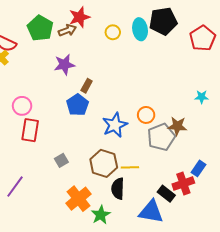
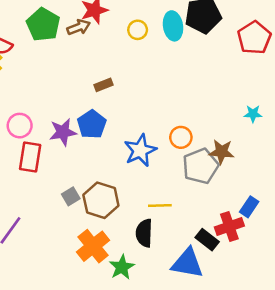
purple star: (64, 65) -> (63, 132), moved
brown rectangle: (87, 86) -> (104, 85), moved, turned 40
brown hexagon: (104, 163) -> (101, 200), moved

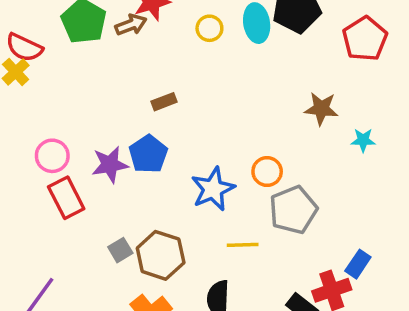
brown star: (222, 152) -> (321, 109), moved
red rectangle: (30, 157) -> (66, 198), turned -36
yellow line: (160, 206) -> (243, 245), moved

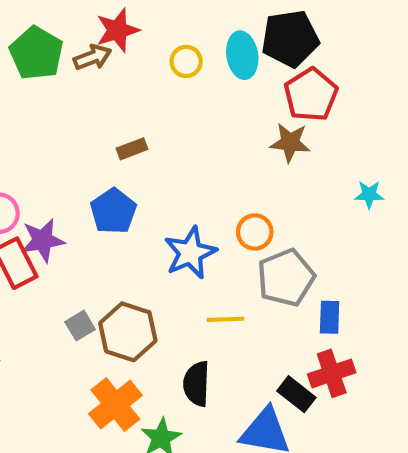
red pentagon: (365, 39) -> (311, 95), moved
brown star: (321, 109) -> (290, 143), moved
purple star: (110, 165) -> (43, 240), moved
blue rectangle: (358, 264) -> (330, 317), moved, turned -32

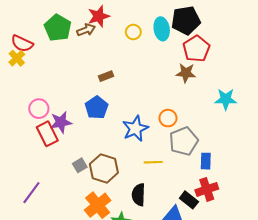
cyan star: (369, 195) -> (226, 99), size x1.5

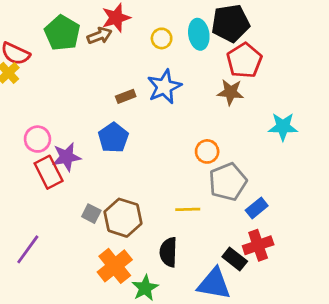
blue star: (135, 129) -> (164, 87), moved
blue rectangle: (206, 161) -> (257, 208), turned 49
gray square: (80, 165) -> (91, 214), turned -32

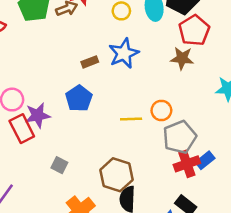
yellow line: (188, 209) -> (131, 119), moved
brown hexagon: (123, 218) -> (116, 175), moved
red cross: (258, 245) -> (187, 164), moved

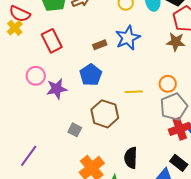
orange circle: (161, 110) -> (168, 84), moved
red rectangle: (22, 129) -> (52, 41), moved
brown hexagon: (116, 175) -> (105, 114), moved

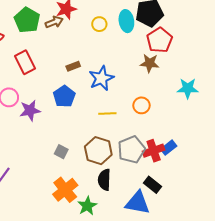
blue star: (128, 38) -> (101, 78), moved
gray pentagon: (174, 107) -> (131, 150), moved
brown hexagon: (105, 114) -> (98, 151), moved
gray square: (75, 130) -> (61, 152), moved

